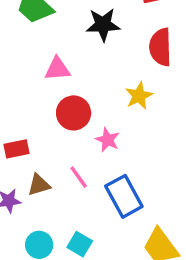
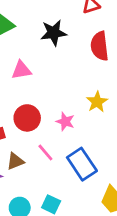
yellow star: (139, 96) -> (97, 102), moved
red circle: (74, 113) -> (27, 118), moved

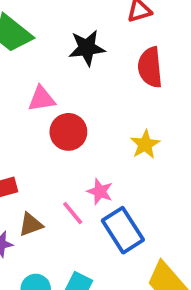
red circle: (27, 118) -> (68, 132), moved
pink star: (65, 122) -> (100, 192), moved

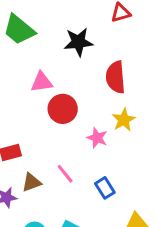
red semicircle: (150, 67) -> (116, 77), moved
pink star: (100, 192) -> (97, 138), moved
blue rectangle: (123, 230) -> (105, 188), size x0.6

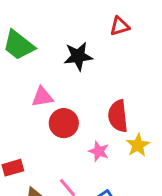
red semicircle: (116, 77) -> (118, 116), moved
yellow star: (124, 120) -> (138, 145), moved

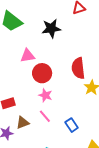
pink star: (99, 151) -> (45, 95), moved

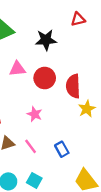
red circle: (42, 73) -> (45, 78), moved
pink line: (45, 116) -> (31, 146), moved

